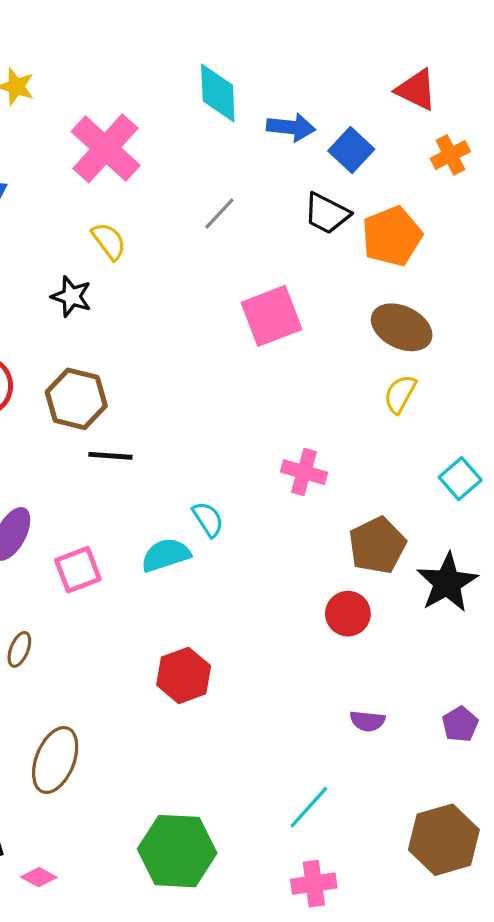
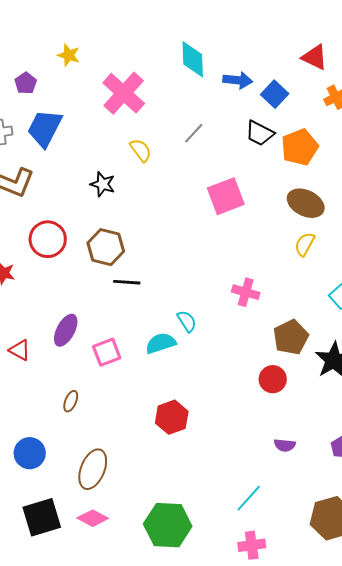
yellow semicircle: (109, 241) -> (141, 150), moved
pink diamond: (39, 877) -> (93, 518), moved, size x1.4

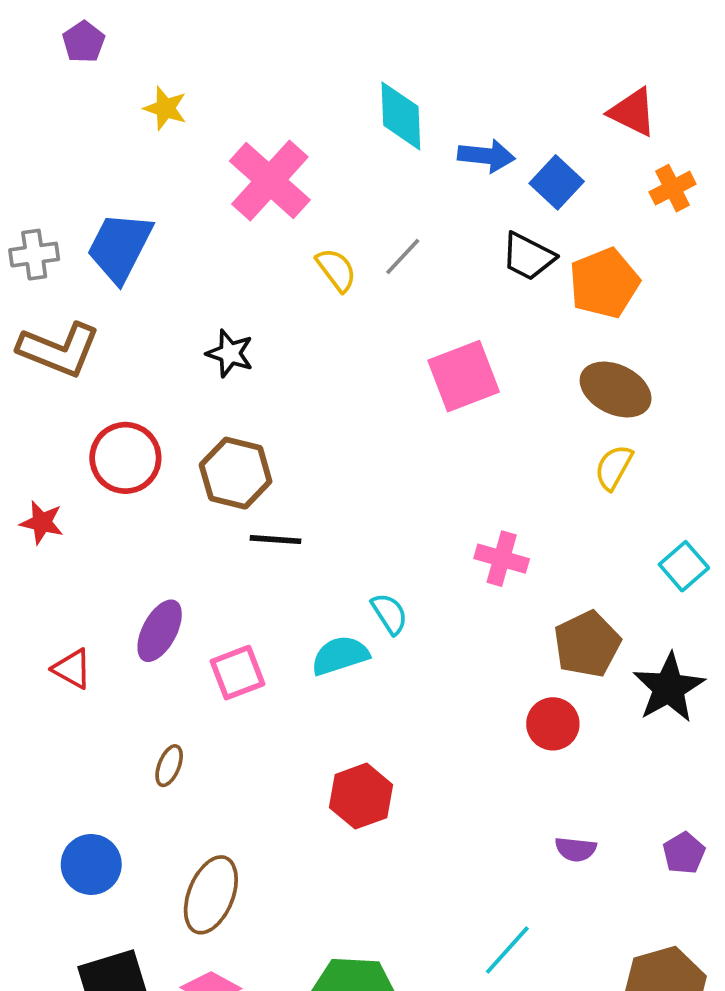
purple pentagon: (26, 83) -> (84, 42), moved
yellow semicircle: (141, 150) -> (336, 270), moved

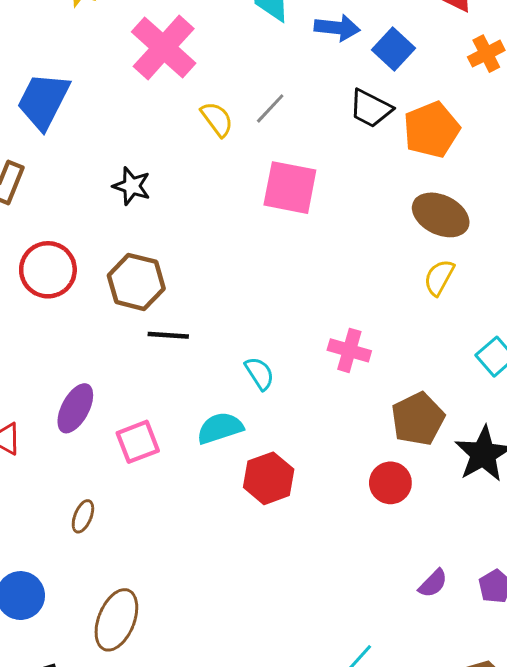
pink square: (464, 376) -> (290, 188), moved, turned 32
cyan semicircle: (389, 614) -> (260, 373), moved
red hexagon: (361, 796) -> (269, 478), moved
purple semicircle: (576, 849) -> (433, 583), moved, turned -52

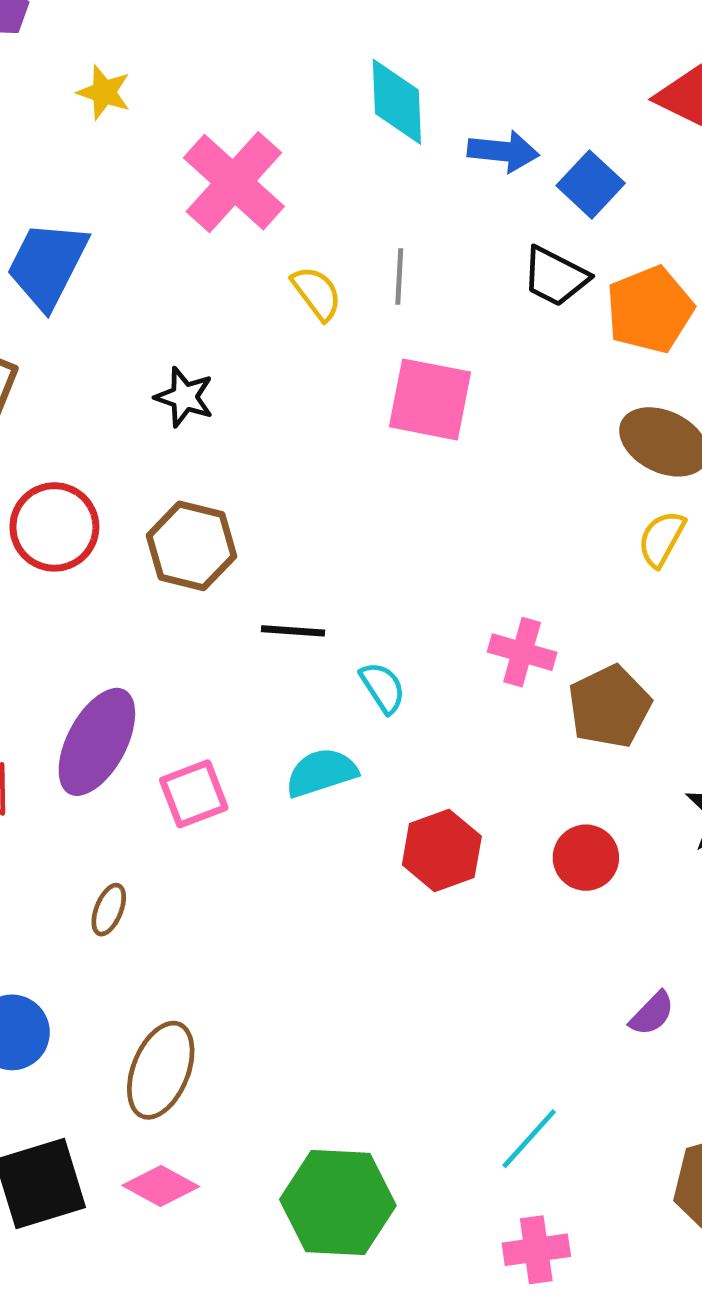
gray line: (270, 108) -> (399, 277), turned -40
black line: (168, 335) -> (293, 631), moved
purple ellipse: (75, 408) -> (97, 742), size x1.4
brown pentagon: (418, 419) -> (610, 706), moved
red hexagon: (269, 478) -> (442, 851), moved

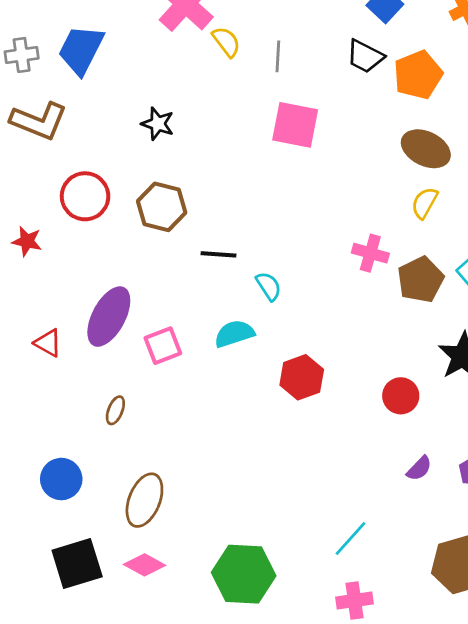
yellow semicircle: (317, 293) -> (226, 42), moved
pink cross: (522, 652) -> (370, 253), moved
brown pentagon: (610, 706) -> (421, 280), moved
red circle: (586, 858) -> (401, 396), moved

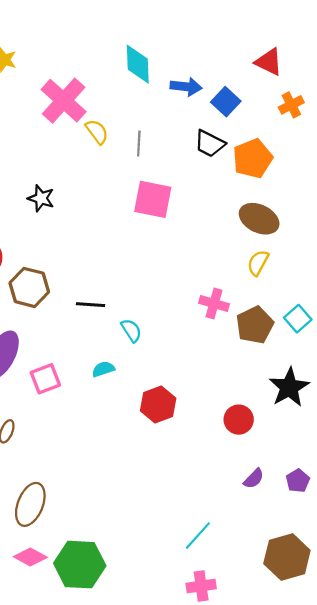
brown hexagon: (162, 207) -> (29, 287), moved
cyan semicircle: (234, 334) -> (103, 369), size x0.7
green hexagon: (244, 574) -> (80, 565), moved

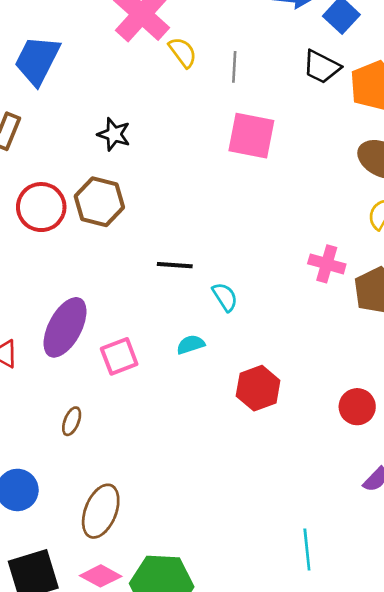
brown hexagon: (29, 287) -> (99, 202), moved
cyan line: (198, 536) -> (307, 549), turned -48

